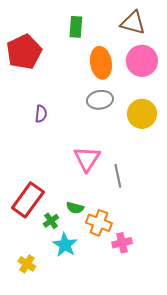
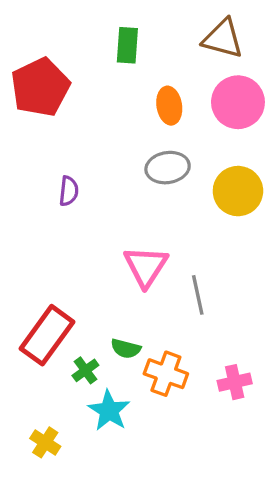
orange ellipse: (101, 63) -> (169, 106), size x0.7
pink cross: (122, 243) -> (235, 382), moved

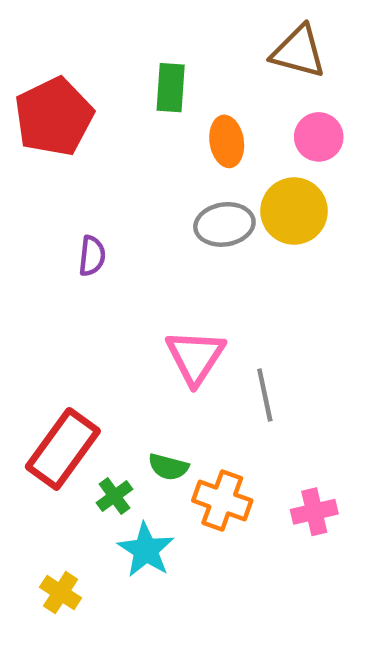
green rectangle: (127, 45) -> (171, 88), moved
pink circle: (238, 102) -> (319, 137), size x0.7
yellow circle: (238, 191) -> (294, 211), moved

